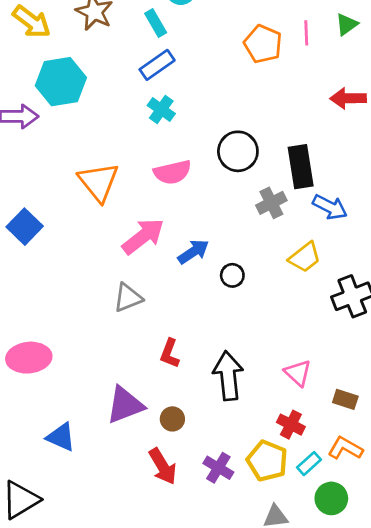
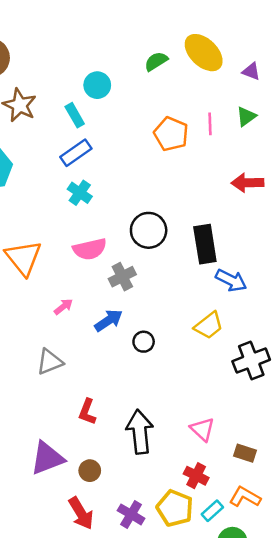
gray cross: (271, 203) -> (122, 277), moved
pink arrow: (143, 236) -> (63, 307), size x0.5

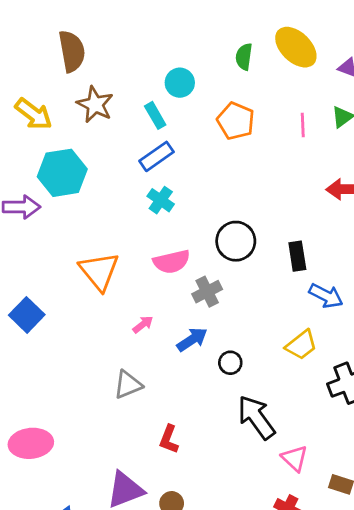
green semicircle: (156, 61) -> (244, 57), turned -50
orange pentagon: (171, 134) -> (236, 121), moved
black rectangle: (205, 244) -> (297, 256), size x0.7
black arrow: (140, 432) -> (256, 417), moved, turned -30

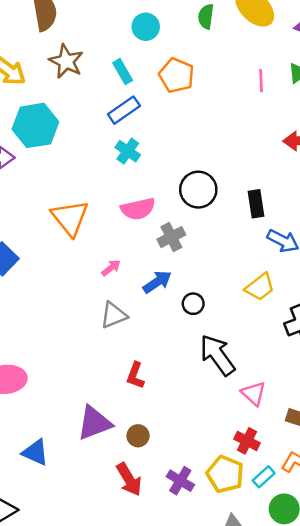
cyan circle: (180, 83) -> (146, 27), moved
orange pentagon: (236, 121) -> (176, 75), moved
gray triangle: (128, 385) -> (114, 315), moved

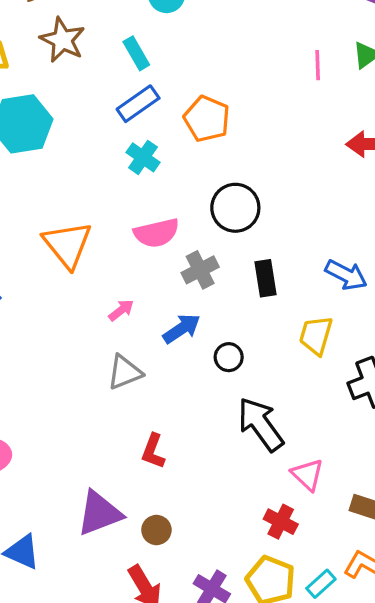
orange pentagon: (176, 75) -> (207, 119), moved
black rectangle: (256, 204) -> (266, 278), moved
yellow trapezoid: (260, 287) -> (316, 335), turned 144
red cross: (247, 441) -> (281, 522), moved

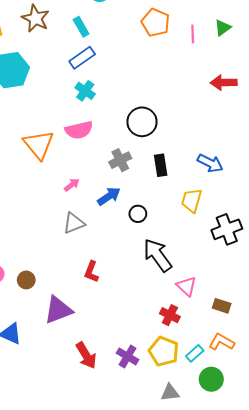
orange pentagon: (207, 119) -> (155, 23), moved
pink semicircle: (156, 233) -> (79, 130), moved
brown circle: (156, 530) -> (26, 280), moved

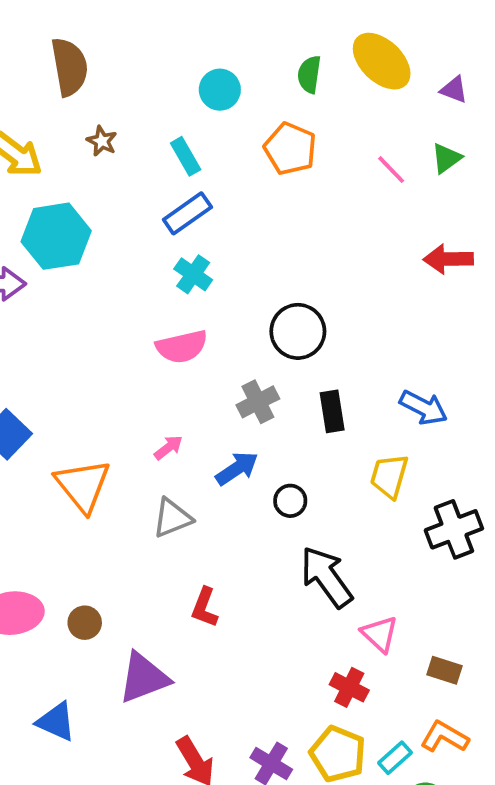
brown star: (36, 18) -> (102, 141), size x0.6
orange pentagon: (155, 23) -> (290, 149), moved
pink line: (193, 34) -> (391, 170), turned -42
orange triangle: (39, 145) -> (83, 486), moved

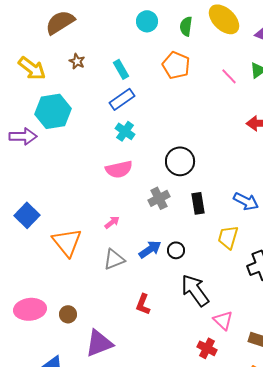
brown semicircle: (69, 67) -> (60, 22), turned -112
cyan circle: (220, 90) -> (147, 21), moved
blue arrow: (237, 468) -> (150, 249), moved
red L-shape: (205, 607) -> (143, 304), moved

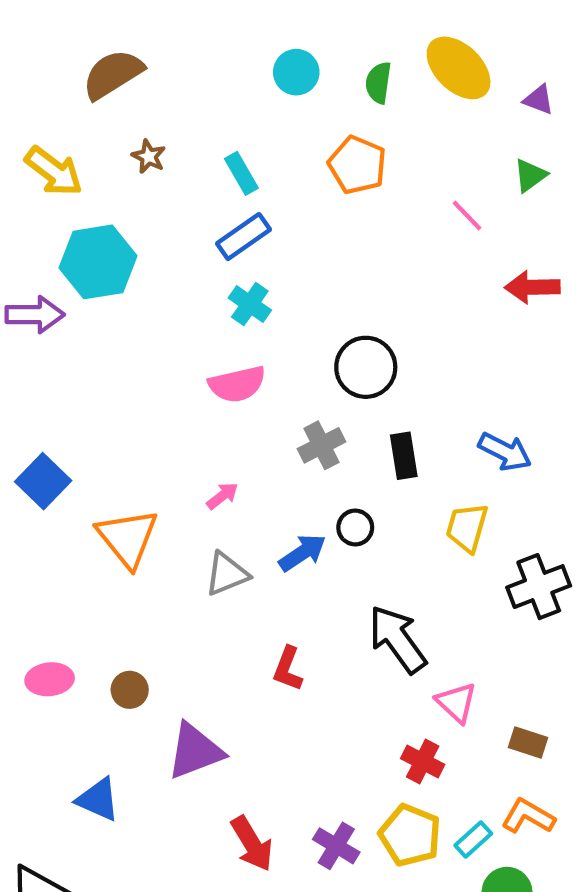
pink line: (229, 76) -> (467, 216), moved
black circle: (176, 250) -> (355, 527), moved
pink ellipse: (30, 309) -> (50, 679), size x0.7

